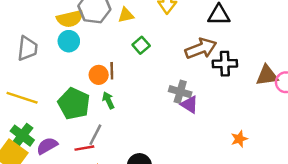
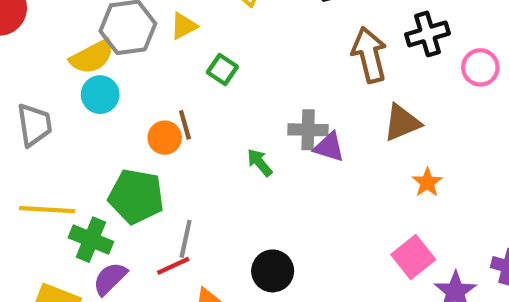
brown arrow: (201, 49) -> (369, 55), moved, turned -68
black cross: (225, 64) -> (427, 34), moved
brown triangle: (267, 75) -> (402, 123), moved
green arrow: (108, 100) -> (260, 163), moved
green cross: (22, 136) -> (91, 240), moved

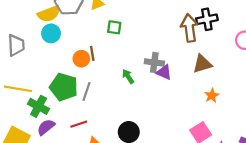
black cross: (427, 34) -> (207, 19), moved
green square: (222, 69) -> (114, 27), turned -32
gray line: (186, 239) -> (87, 91), moved

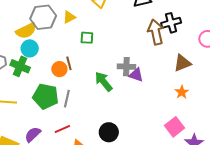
brown triangle: (202, 64) -> (182, 63), moved
green arrow: (128, 76) -> (104, 82), size x1.5
green cross: (39, 106) -> (20, 66), moved

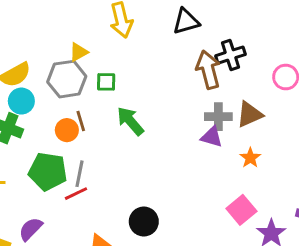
gray hexagon: (43, 17) -> (67, 79), moved
gray cross: (126, 67) -> (218, 117), moved
purple triangle: (136, 75) -> (212, 137), moved
green arrow: (104, 82) -> (130, 121), moved
red line: (62, 129) -> (76, 194), moved

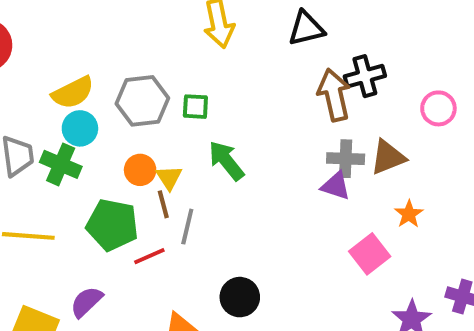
yellow triangle: (79, 52) -> (169, 178), moved, turned -36
brown line: (81, 121) -> (163, 204), moved
orange star: (250, 158) -> (409, 214), moved
gray line: (80, 174) -> (187, 227), moved
pink square: (241, 210) -> (370, 254), moved

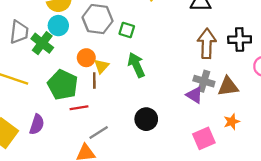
black cross: (365, 76) -> (240, 40), moved
gray line: (187, 227) -> (99, 133), moved, turned 30
black circle: (240, 297) -> (146, 119), moved
purple semicircle: (86, 302) -> (37, 124), turned 138

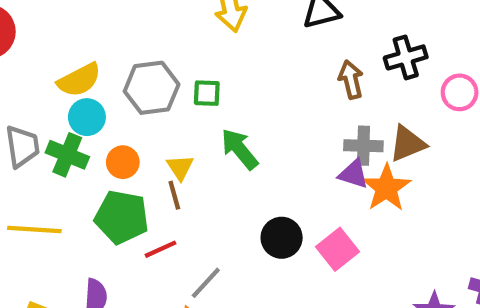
brown arrow: (207, 43) -> (351, 80), size x0.7
orange circle: (86, 58) -> (123, 162), moved
orange star: (232, 122) -> (386, 188), moved, size x1.6
pink square: (204, 138) -> (337, 249), moved

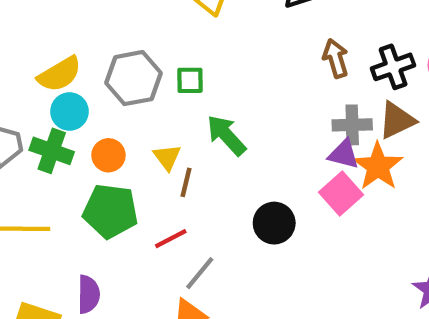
black cross: (406, 57) -> (393, 67), moved
brown line: (174, 195) -> (186, 182), moved, turned 32
red line: (160, 249) -> (171, 239), moved
pink square: (337, 249) -> (341, 194), moved

